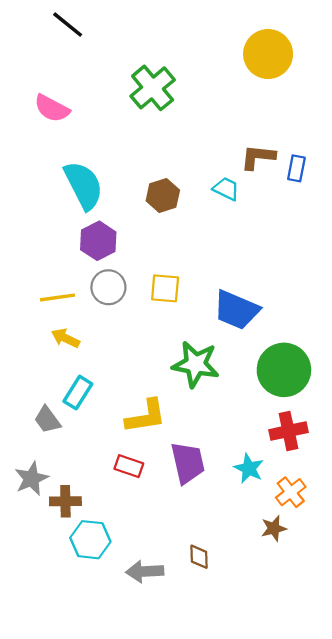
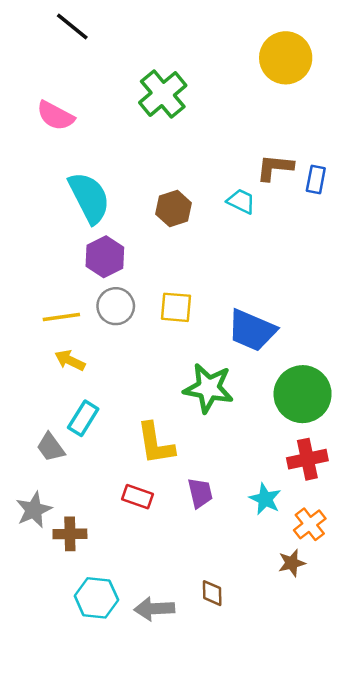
yellow L-shape: (146, 416) -> (155, 444), turned 90
purple trapezoid: (188, 463) -> (200, 493), size x0.7
cyan hexagon: (90, 540) -> (96, 598), moved

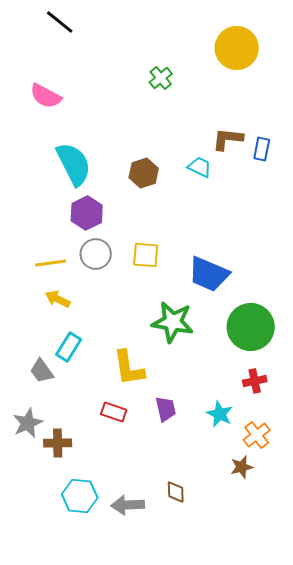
green cross: (163, 94) -> (161, 78), moved, size x0.6
red cross: (307, 459) -> (255, 381), size x0.7

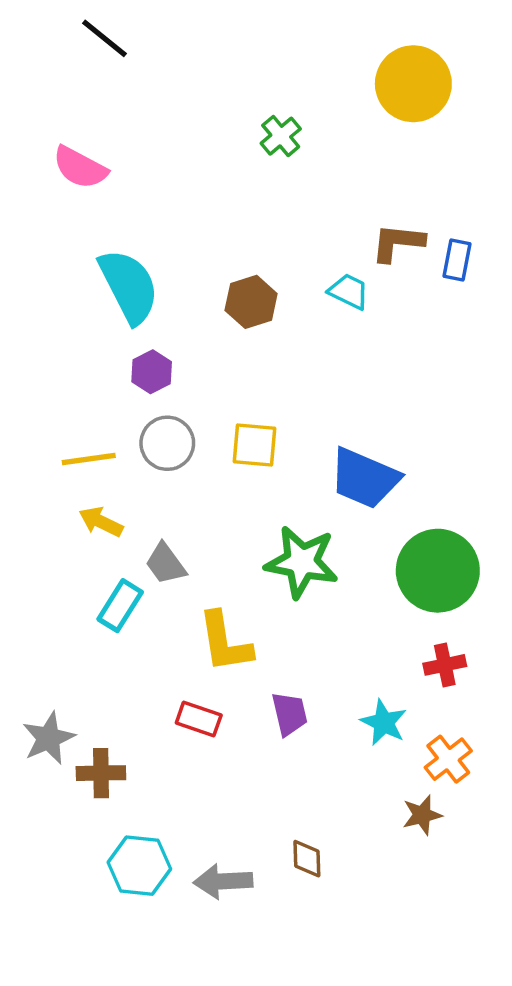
purple hexagon: (87, 213) -> (152, 372), size x0.7
gray trapezoid: (42, 371) -> (166, 564), moved

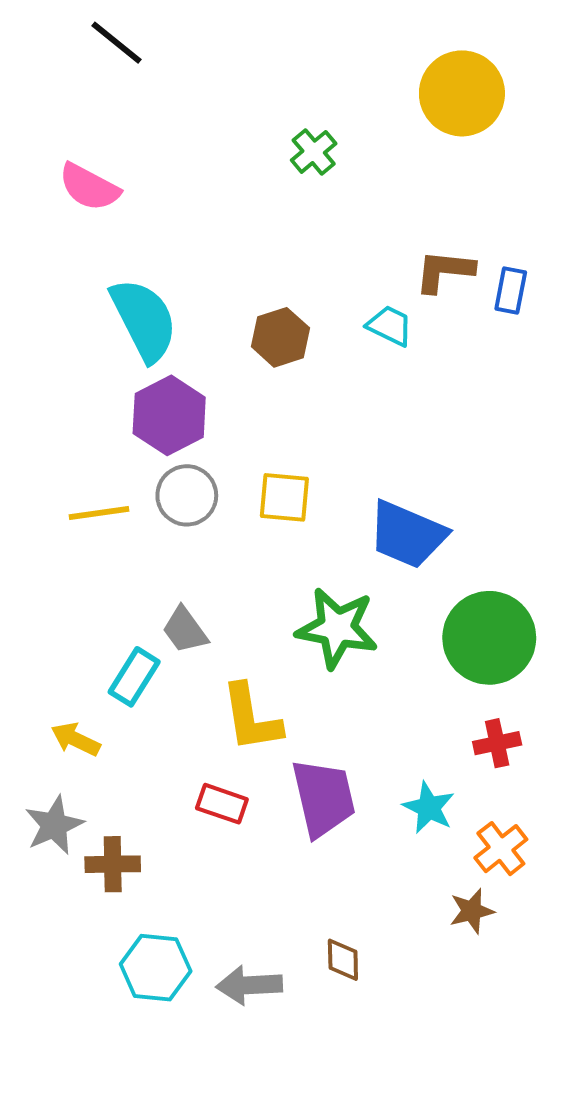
purple hexagon: (152, 372) -> (169, 415), size x1.6
yellow arrow: (101, 522) -> (76, 739), moved
purple trapezoid: (289, 714) -> (323, 798), size x1.6

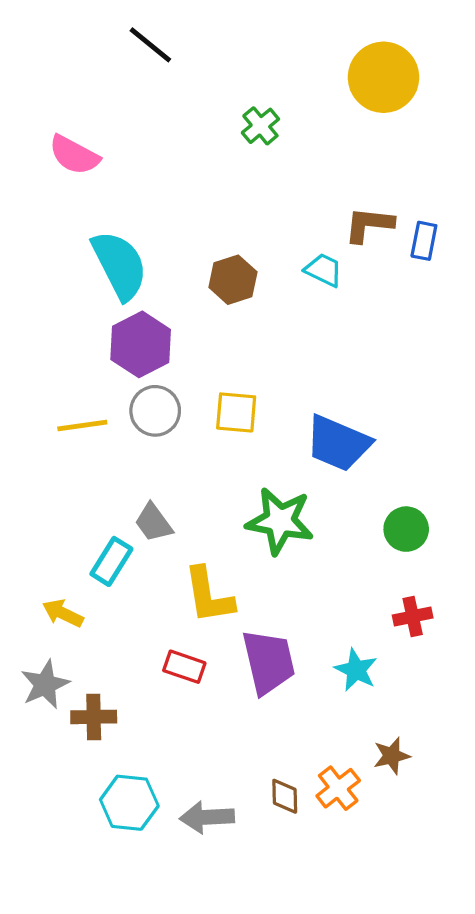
black line: (117, 43) -> (150, 45), moved
green circle: (489, 638) -> (406, 529), size x0.6
orange cross: (501, 849) -> (338, 788), moved

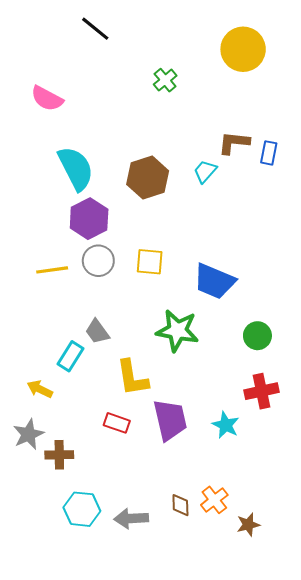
cyan trapezoid: (324, 270) -> (205, 171), turned -75
brown hexagon: (233, 280) -> (148, 178), size x1.4
red cross: (413, 617) -> (262, 391), size x1.4
brown star: (392, 756) -> (248, 525), moved

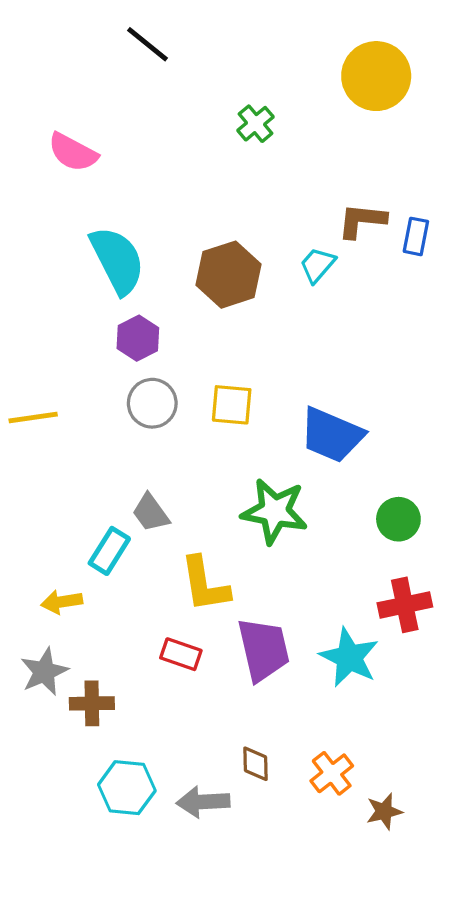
purple hexagon: (89, 219) -> (138, 338), size x0.7
yellow line: (52, 270) -> (33, 418), moved
yellow arrow: (40, 389) -> (62, 602), turned -35
cyan star: (226, 425) -> (349, 657), size x1.4
brown diamond: (180, 505) -> (255, 764), moved

